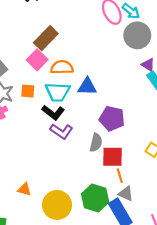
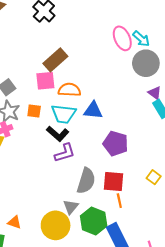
pink square: (37, 60) -> (45, 81), turned 36
purple L-shape: (61, 131) -> (65, 153), turned -55
gray semicircle: (96, 143) -> (86, 181), moved, size x1.4
orange triangle: (24, 189) -> (15, 222), moved
gray triangle: (126, 194) -> (71, 207), moved, turned 42

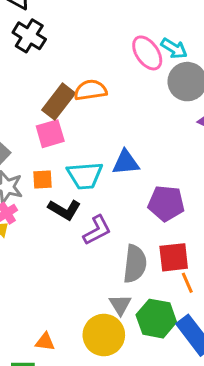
orange semicircle: (69, 90) -> (90, 90), moved
black L-shape: (58, 134) -> (64, 210), moved

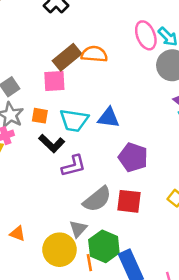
gray semicircle: (135, 264) -> (97, 199), turned 32
orange line: (187, 283) -> (89, 263), moved
orange triangle: (45, 342) -> (18, 233), moved

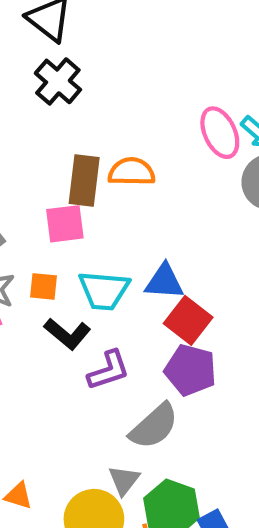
brown rectangle: (67, 57) -> (84, 181), turned -40
purple pentagon: (133, 157) -> (190, 370), moved
red square: (129, 201) -> (188, 320), moved, turned 35

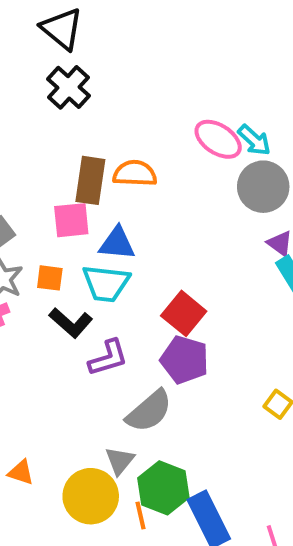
pink ellipse: (220, 133) -> (218, 139), turned -33
blue triangle: (164, 282) -> (117, 243), moved

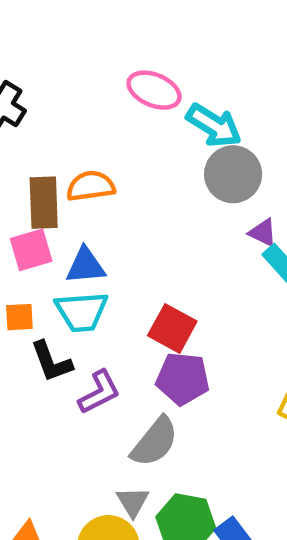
pink ellipse: (218, 139) -> (154, 90), moved
cyan arrow: (254, 140) -> (214, 125), size x1.4
black L-shape: (71, 323) -> (51, 362), turned 39

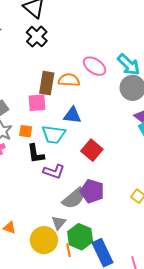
pink ellipse: (154, 90) -> (95, 66), moved
blue triangle: (86, 266) -> (72, 115), moved
purple pentagon: (183, 379) -> (92, 191), moved
purple L-shape: (99, 392) -> (54, 171), turned 35

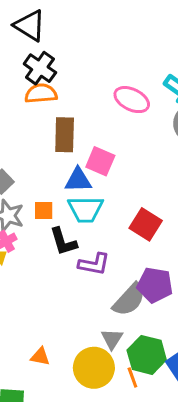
orange semicircle: (69, 80) -> (41, 94), moved
pink square: (37, 103) -> (100, 161), moved, turned 36
blue triangle: (72, 115) -> (78, 180), moved

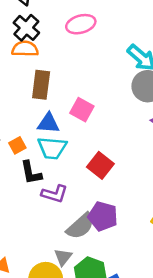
pink ellipse: (132, 100) -> (81, 24), moved, turned -48
pink square: (100, 161) -> (82, 110), moved
orange square: (44, 211) -> (17, 145), turned -35

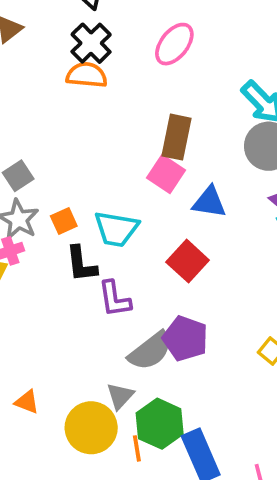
pink ellipse: (81, 24) -> (174, 44), turned -40
brown rectangle: (41, 85) -> (177, 137), moved
blue triangle: (48, 123) -> (209, 202), moved
purple L-shape: (54, 194) -> (115, 299), turned 60

